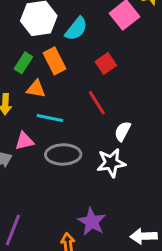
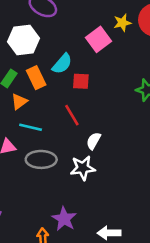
cyan semicircle: (76, 29) -> (62, 64), moved
red square: (106, 64) -> (81, 81), turned 36
orange triangle: (36, 89) -> (19, 101), turned -48

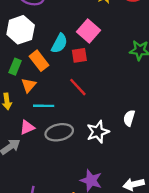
pink square: (98, 39) -> (89, 31), moved
white semicircle: (94, 141) -> (129, 118), moved

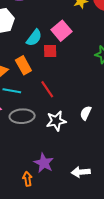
orange rectangle: (39, 61) -> (23, 65), moved
red line: (78, 87) -> (47, 89), moved

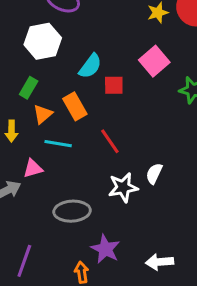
pink square: (61, 31) -> (154, 61), moved
white semicircle: (86, 113) -> (154, 174), moved
gray ellipse: (22, 116) -> (72, 211), moved

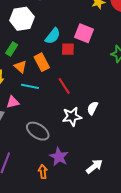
pink square: (154, 61) -> (84, 33), moved, turned -30
orange triangle: (43, 114) -> (20, 67), turned -40
gray ellipse: (72, 211) -> (38, 131), turned 35
white arrow: (160, 262) -> (94, 166), turned 144

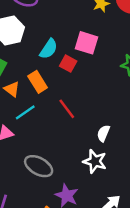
red square: (68, 49) -> (68, 64), turned 32
cyan line: (30, 86) -> (25, 112), turned -42
white star: (72, 117) -> (95, 161), moved, turned 30

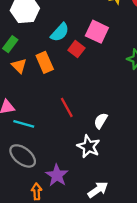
red line: (67, 109) -> (67, 107), moved
cyan line: (25, 112) -> (24, 124), moved, turned 42
gray ellipse: (39, 166) -> (23, 156), moved

